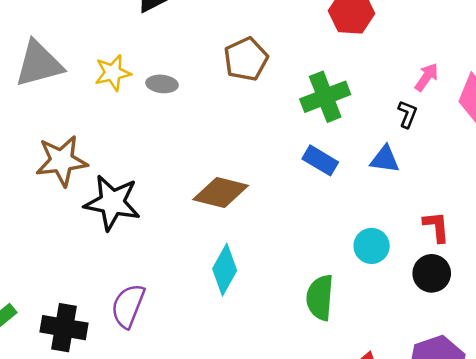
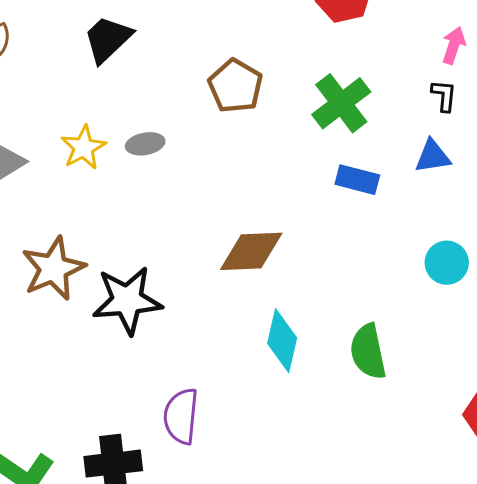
green semicircle: (320, 298) -> (368, 352), moved

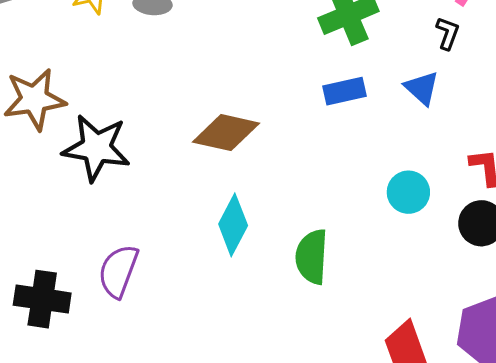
blue triangle: (433, 156) -> (422, 88), turned 36
blue rectangle: (357, 180) -> (344, 91), turned -42

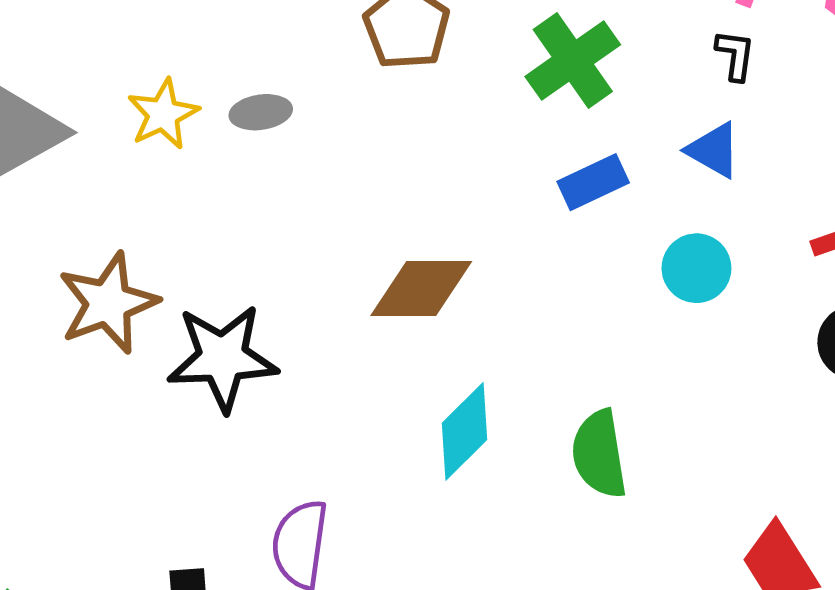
cyan circle: (408, 192) -> (696, 268), moved
cyan diamond: (233, 225) -> (464, 431), turned 30

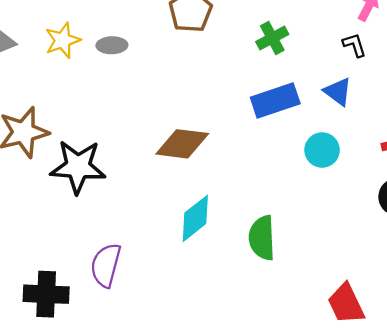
black L-shape: (735, 55) -> (354, 45), turned -32
green cross: (573, 61) -> (272, 38), size x0.7
blue rectangle: (593, 182) -> (275, 100), size x1.4

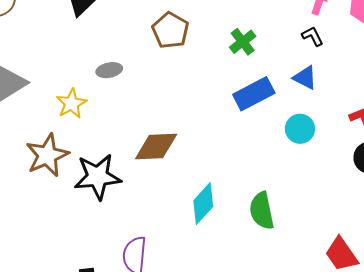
yellow star: (63, 40) -> (71, 104), moved
brown diamond: (182, 144) -> (156, 146), moved

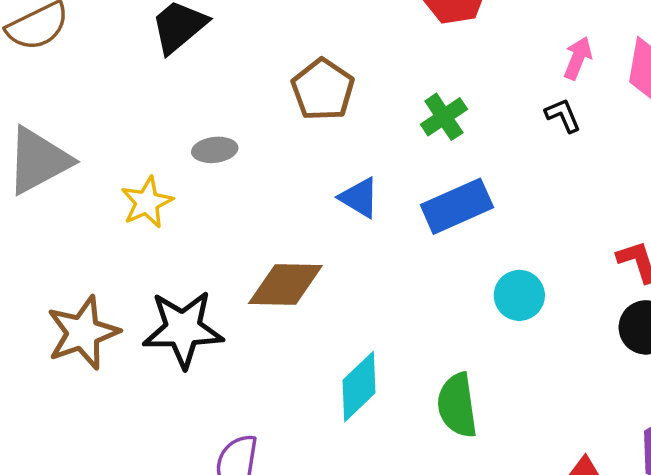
blue triangle: (305, 78) -> (359, 198), moved
cyan circle: (300, 129) -> (519, 295), moved
brown star: (47, 155) -> (83, 333), moved

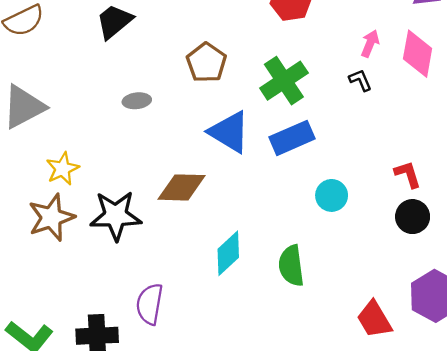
green cross: (444, 117) -> (284, 81), size x1.6
blue triangle: (359, 198) -> (229, 132), size x1.6
yellow star: (147, 202) -> (63, 169), moved

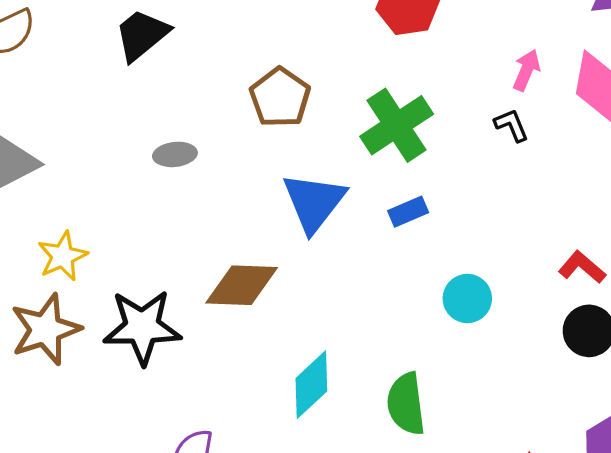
blue triangle: (229, 132) -> (314, 202), turned 36
blue rectangle: (292, 138) -> (408, 212), size x0.6
red L-shape: (408, 174) -> (582, 267), turned -32

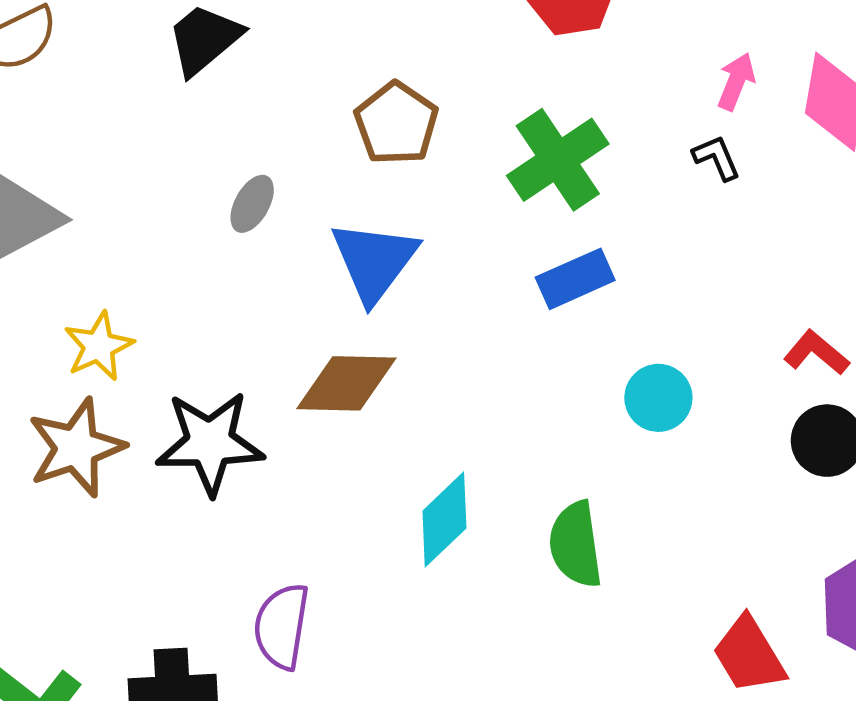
gray ellipse: (175, 154) -> (252, 204), turned -54
blue triangle: (314, 202) -> (374, 261), moved
blue rectangle: (408, 212) -> (575, 279), size x1.4

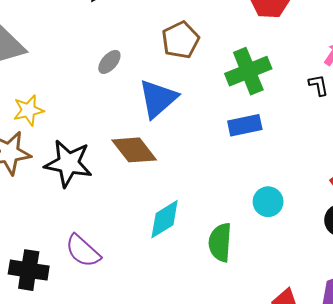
brown diamond: (346, 383) -> (134, 150), turned 39
cyan circle: (658, 398) -> (268, 202), moved
purple semicircle: (282, 626) -> (83, 251), turned -69

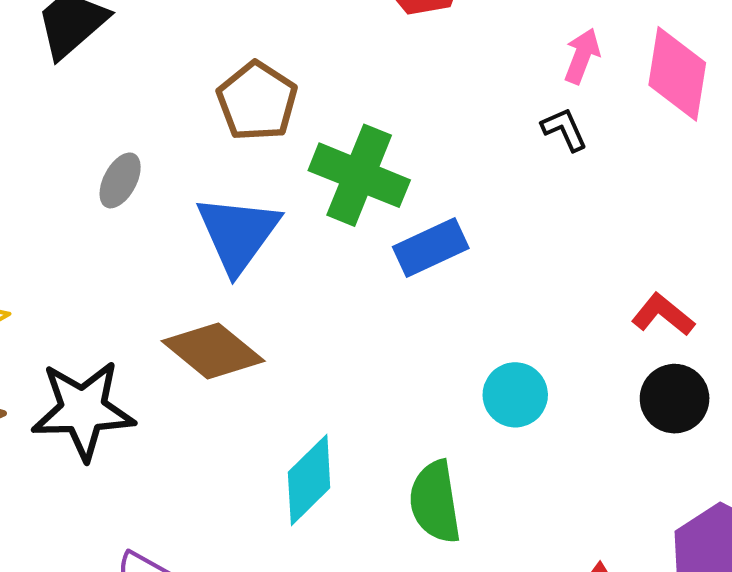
green cross: (248, 71) -> (359, 175), moved, turned -33

